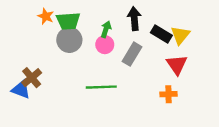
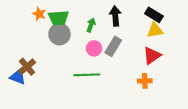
black rectangle: (161, 34) -> (154, 15), moved
yellow triangle: (180, 35) -> (155, 30), turned 42
pink circle: (105, 45) -> (94, 48), moved
red triangle: (177, 65) -> (152, 56), turned 30

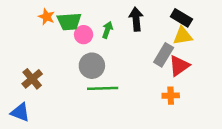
gray circle: (59, 34) -> (92, 66), moved
gray rectangle: (113, 46) -> (164, 55), moved
pink circle: (94, 48) -> (84, 35), moved
blue triangle: (18, 77) -> (20, 112), moved

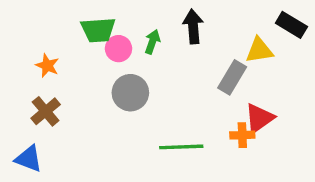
orange star: (47, 17) -> (47, 66), moved
black rectangle: (181, 18) -> (291, 25), moved
red triangle: (179, 66) -> (259, 118), moved
green line: (103, 88) -> (181, 147), moved

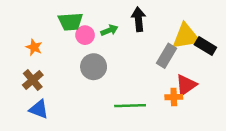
black rectangle: (291, 25) -> (205, 46), moved
green arrow: (152, 42) -> (109, 30), turned 49
yellow triangle: (259, 50) -> (186, 36), size x1.4
blue triangle: (29, 159) -> (39, 109), moved

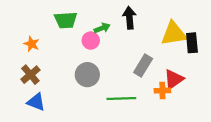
pink circle: (85, 35) -> (91, 41), moved
black rectangle: (205, 46) -> (192, 43), turned 54
gray rectangle: (166, 56) -> (143, 66), moved
gray circle: (94, 67) -> (87, 75), moved

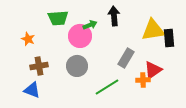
pink circle: (91, 41) -> (80, 36), size x1.5
brown cross: (30, 75) -> (39, 66), moved, turned 30
green line: (121, 99) -> (107, 87), turned -30

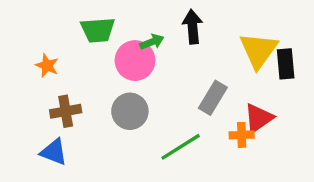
yellow triangle: (153, 30) -> (259, 50), turned -45

